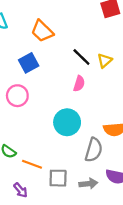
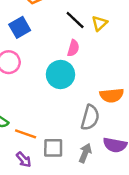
cyan circle: (67, 122) -> (60, 74), moved
gray arrow: (88, 184) -> (85, 153), turned -60
purple arrow: (21, 190) -> (24, 160), moved

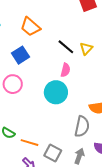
gray square: (53, 148) -> (53, 153), turned 30

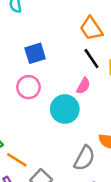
orange trapezoid: (30, 27) -> (91, 29), moved
pink circle: (13, 84) -> (28, 87), moved

